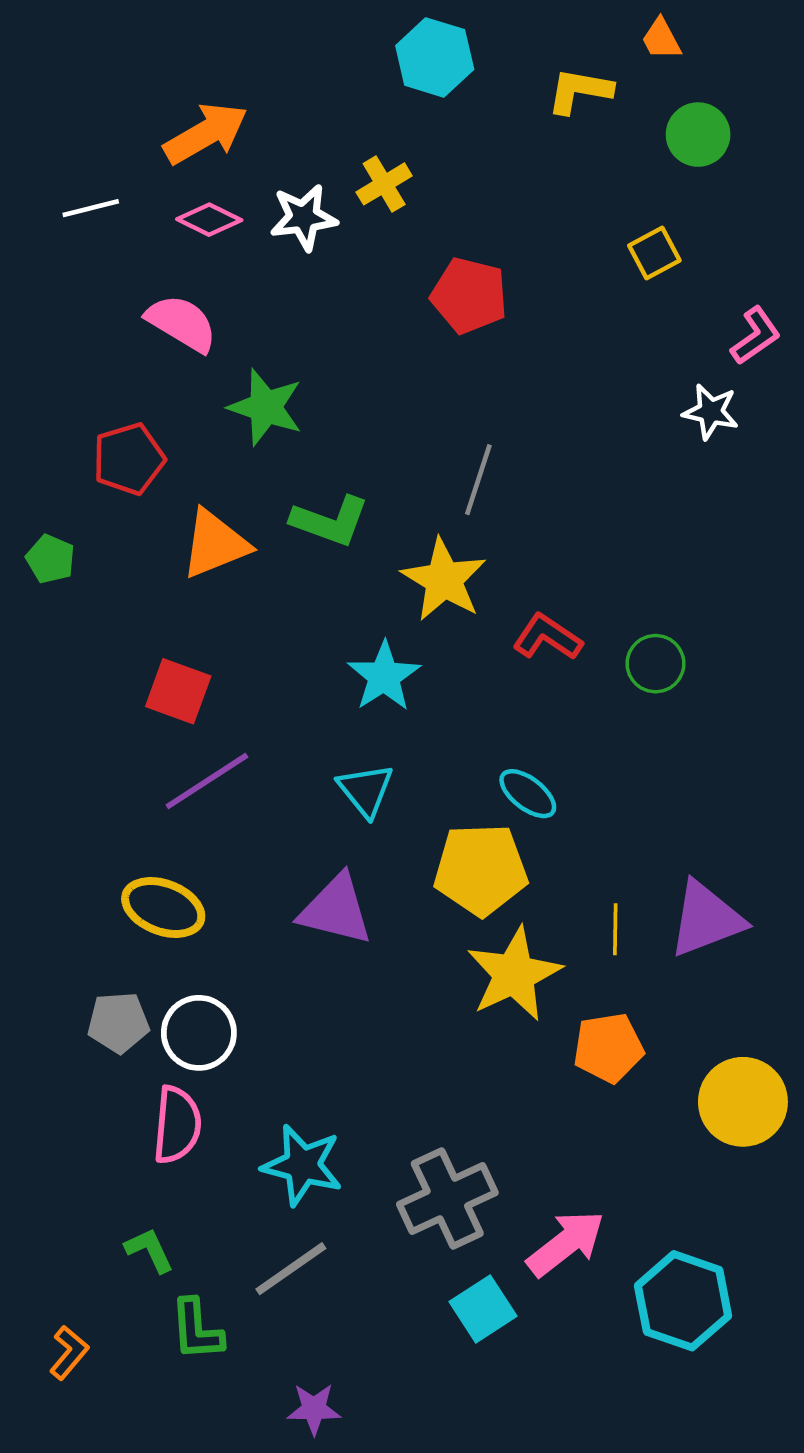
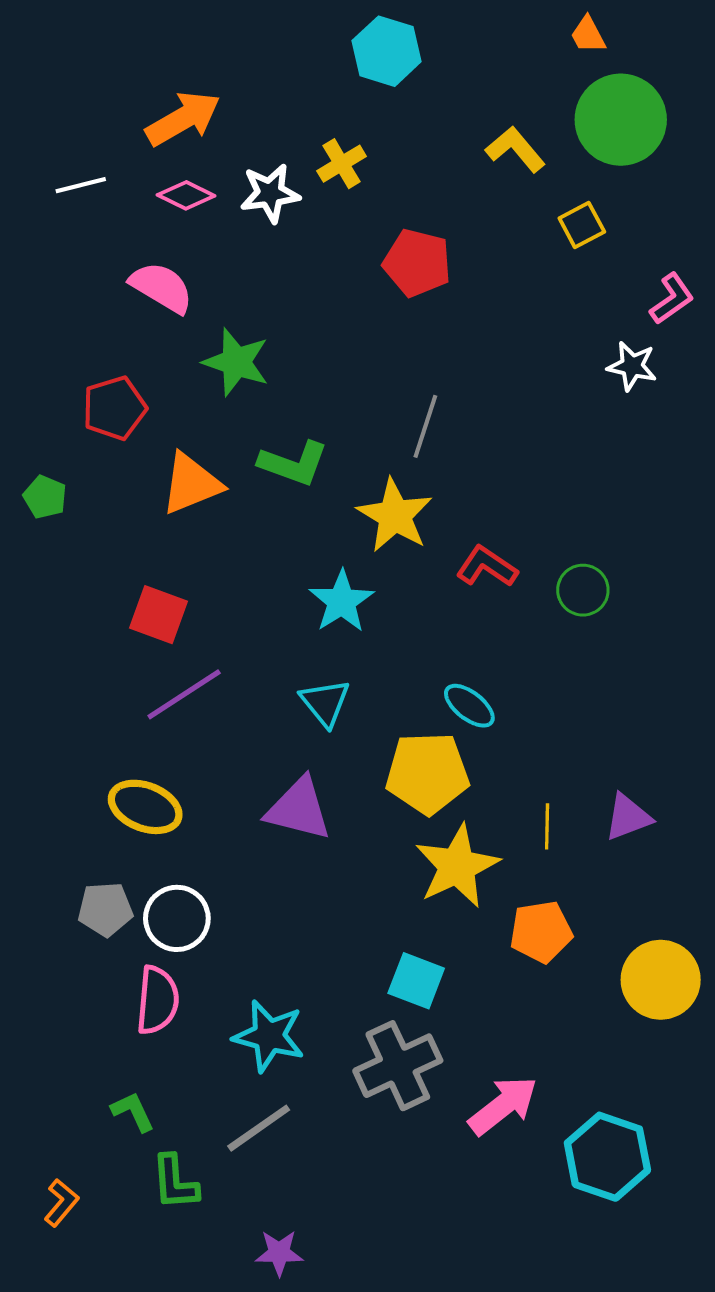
yellow L-shape: (580, 91) -> (515, 149), moved, turned 40
green circle: (698, 135) -> (621, 120), size x1.6
purple triangle: (706, 919) -> (628, 817), size x0.7
cyan square: (483, 1309) -> (416, 981), moved, turned -36

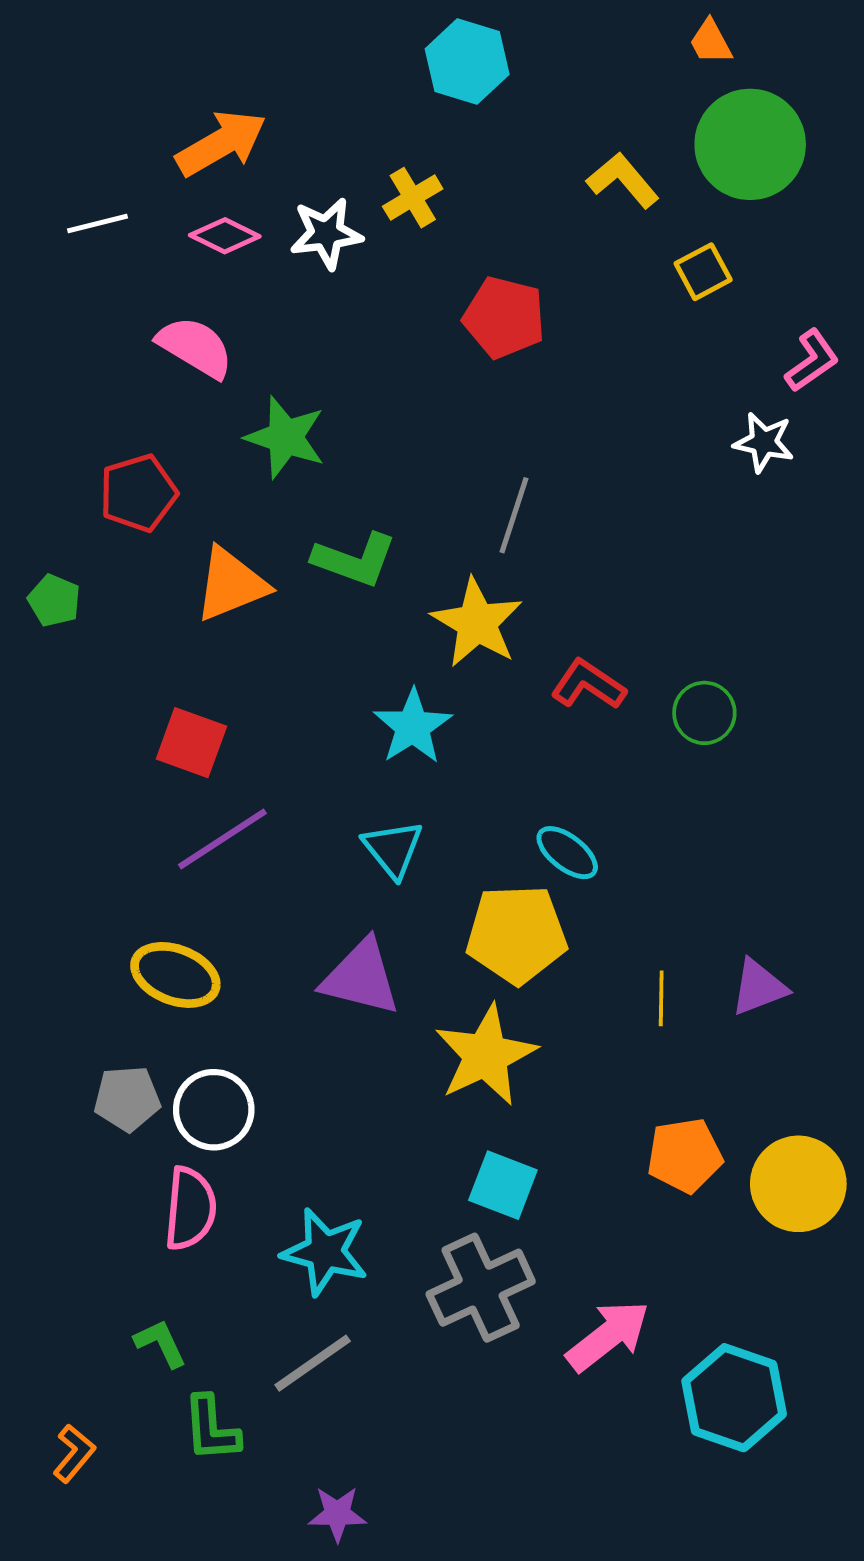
yellow star: (457, 866) -> (486, 1055), moved
orange pentagon: (541, 932) -> (685, 1155), moved

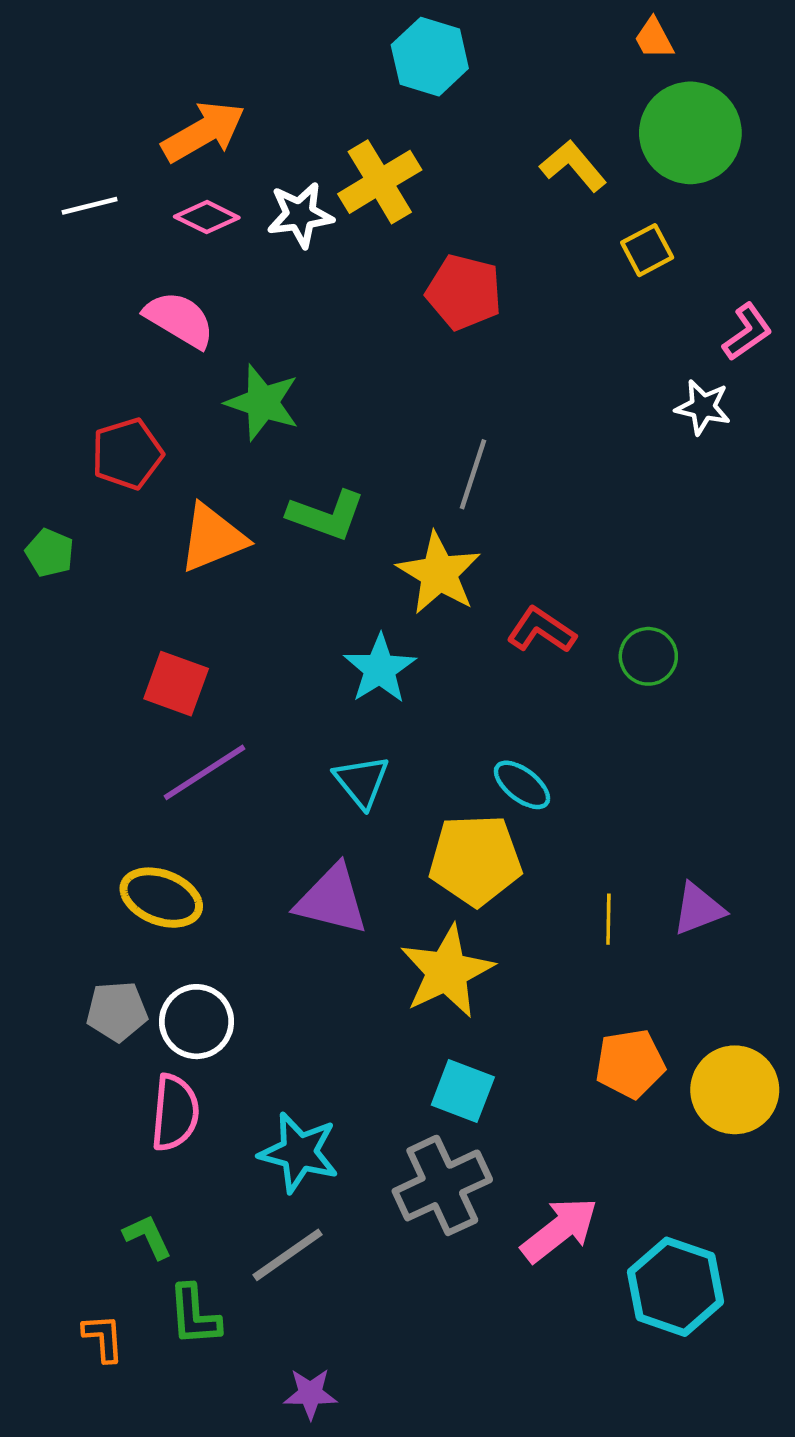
yellow cross: (413, 198) -> (380, 182), size x1.5
orange L-shape: (74, 1453) -> (103, 1338), moved, turned -44

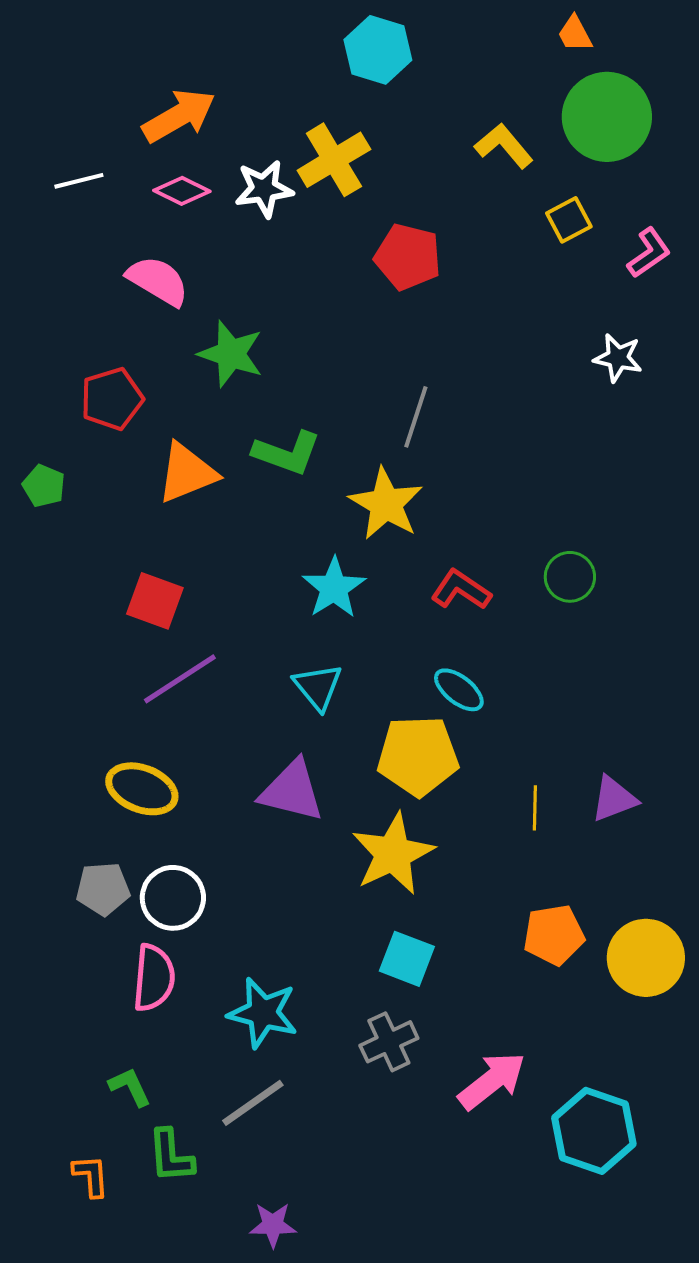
pink L-shape: (747, 332) -> (649, 253), moved
red L-shape: (541, 630) -> (461, 590), moved
gray cross: (442, 1185) -> (389, 1042), size x0.7

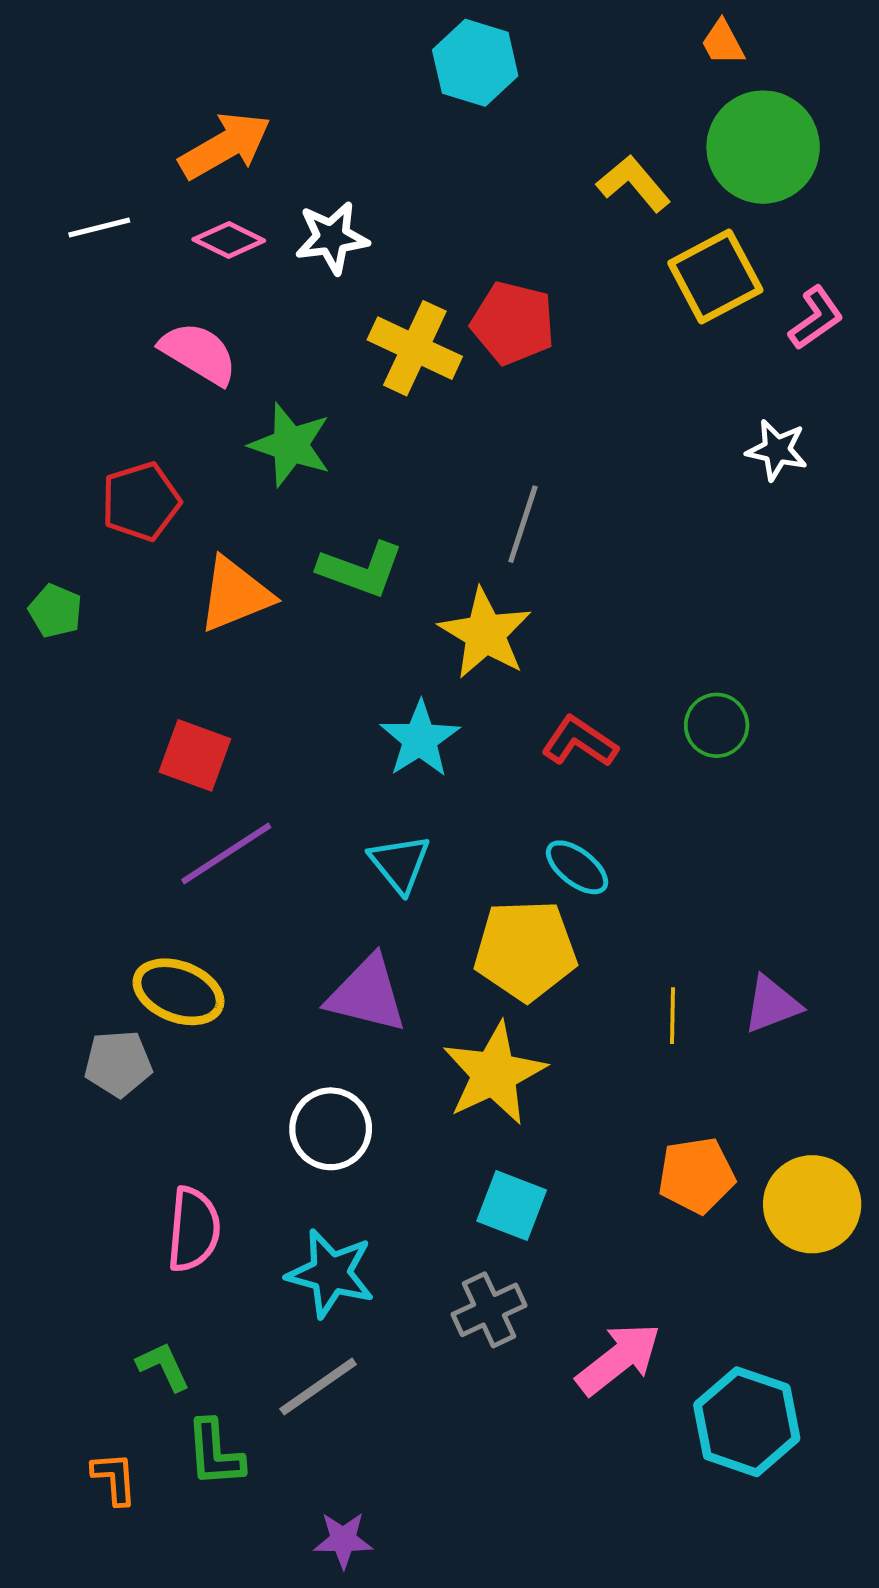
yellow cross: (334, 160) -> (415, 348), moved, turned -34
yellow square: (569, 220) -> (715, 277), size x1.6
gray pentagon: (103, 889) -> (118, 1063), moved
white circle: (173, 898) -> (331, 1129), moved

